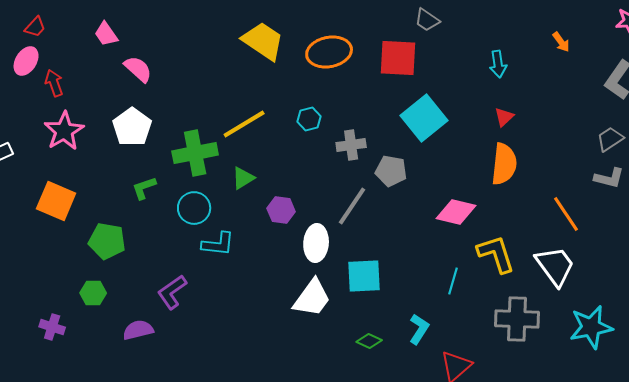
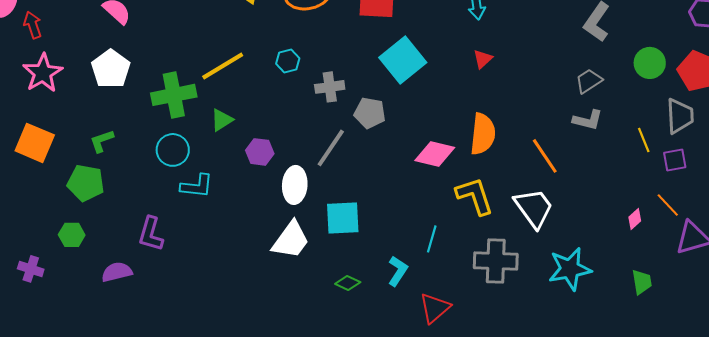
orange semicircle: (504, 164) -> (483, 134), moved
green L-shape: (144, 188) -> (102, 141), moved
cyan line: (453, 281) -> (432, 239), moved
purple L-shape: (172, 292) -> (151, 234), turned -39

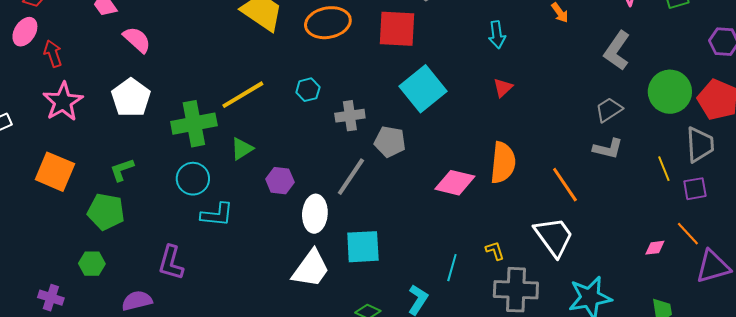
green circle: (650, 63) -> (670, 92), size x1.4
yellow L-shape: (475, 196) -> (495, 251), moved, size x0.5
pink diamond: (635, 219) -> (655, 248), turned 35

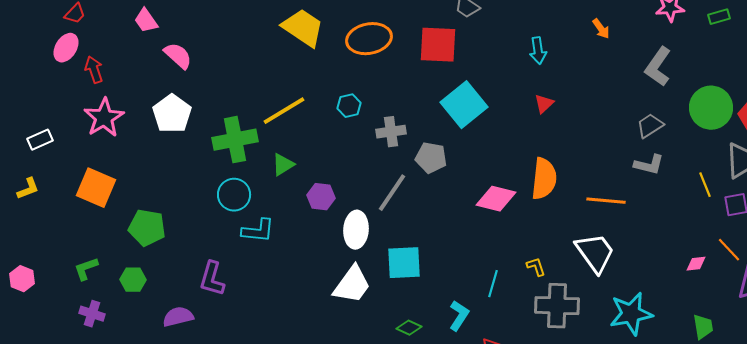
green L-shape: (122, 170) -> (86, 269), moved
orange line: (565, 185) -> (606, 201), turned -51

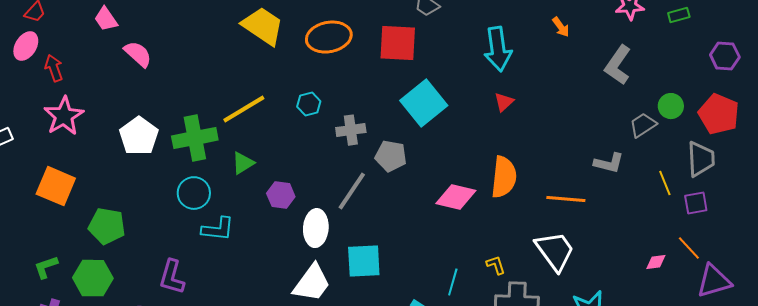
cyan arrow: (538, 51) -> (498, 49), size x1.6
green circle: (711, 108) -> (671, 106), size x0.6
white pentagon: (172, 114) -> (139, 136), moved
gray trapezoid: (650, 126) -> (643, 125), moved
green hexagon: (133, 280) -> (93, 278), size x1.5

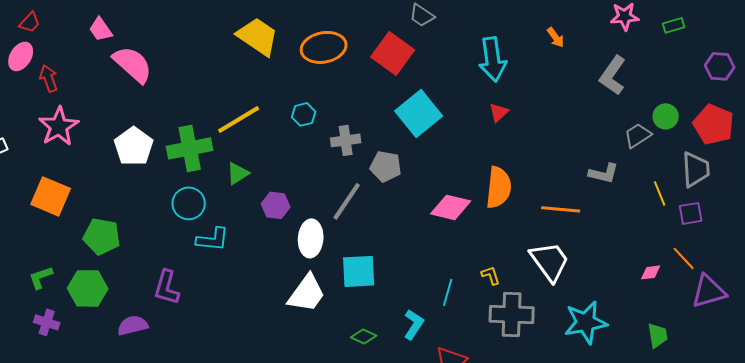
red square: (398, 43) -> (393, 53), turned 33
pink semicircle: (138, 54) -> (133, 64), size x1.4

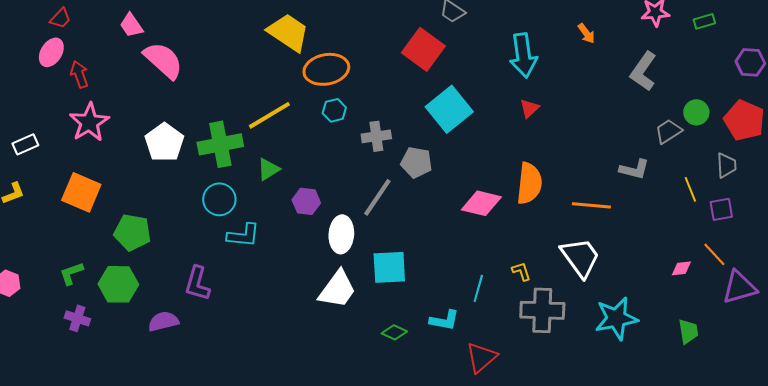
orange ellipse: (324, 47) -> (326, 69), moved
gray trapezoid: (696, 169) -> (726, 165), size x0.7
cyan L-shape: (414, 324) -> (444, 320), turned 68

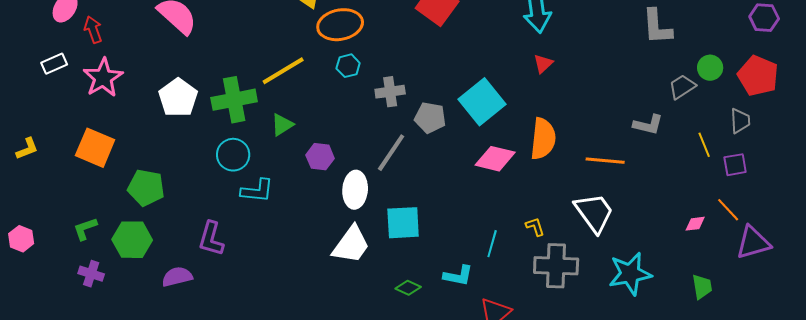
gray L-shape: (643, 71) -> (657, 27), turned -39
cyan square: (449, 109) -> (482, 102), moved
white rectangle: (25, 144) -> (54, 64), moved

